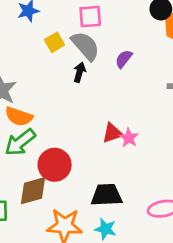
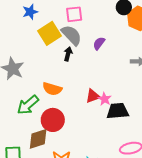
yellow square: (54, 42) -> (50, 33), size x1.6
orange semicircle: (19, 116) -> (52, 89), moved
black trapezoid: (107, 195) -> (118, 111), moved

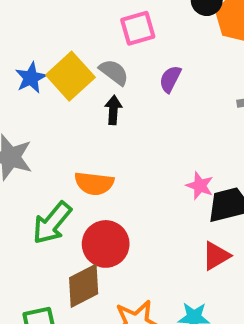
blue star: (30, 12) -> (31, 78), moved
pink square: (74, 14) -> (138, 28), moved
gray semicircle: (71, 35) -> (114, 72), size x0.7
red triangle: (93, 96) -> (216, 256), moved

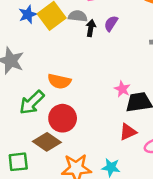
gray semicircle: (114, 72) -> (78, 16), turned -36
black arrow: (113, 110) -> (91, 28), moved
brown diamond: (84, 286) -> (47, 142), turned 56

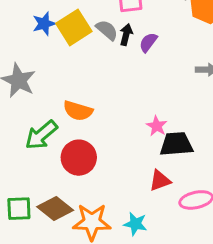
gray semicircle: (78, 16) -> (107, 30), turned 30
black arrow: (91, 28) -> (126, 35), moved
brown diamond: (47, 142) -> (55, 208), moved

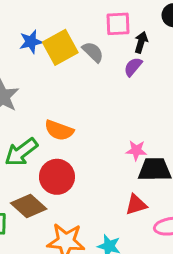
black arrow: (126, 35) -> (141, 42), moved
pink star: (157, 126) -> (136, 150), turned -30
brown diamond: (55, 208) -> (29, 206), moved

